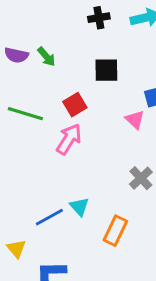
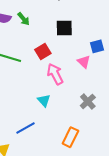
pink arrow: (69, 139) -> (55, 74), moved, turned -60
cyan triangle: (79, 207) -> (44, 100), moved

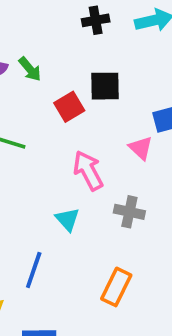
red square: (43, 52) -> (69, 107), moved
gray cross: (88, 101) -> (129, 212), moved, turned -35
blue line: (26, 128) -> (34, 270), turned -42

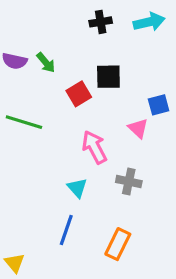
blue line: (34, 270) -> (66, 230), moved

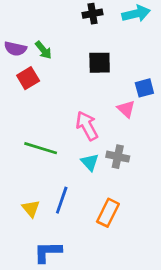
red square: (79, 94) -> (28, 78), moved
green line: (24, 122) -> (41, 148), moved
cyan triangle: (77, 188) -> (90, 162), moved
yellow triangle: (15, 263) -> (31, 208), moved

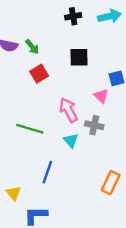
red square: (28, 78) -> (39, 74), moved
gray cross: (118, 157) -> (94, 125), moved
yellow triangle: (31, 208) -> (13, 193), moved
orange rectangle: (108, 213) -> (111, 183), moved

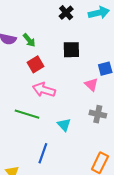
black cross: (73, 16) -> (66, 13), turned -32
pink arrow: (68, 110) -> (44, 90), moved, turned -45
gray cross: (94, 125) -> (98, 114), moved

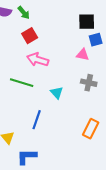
black square: (71, 50) -> (87, 22), moved
pink triangle: (91, 85) -> (83, 55), turned -32

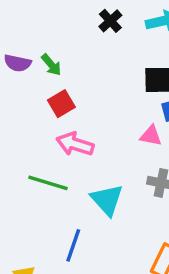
cyan triangle: (57, 93) -> (107, 200), size x1.5

